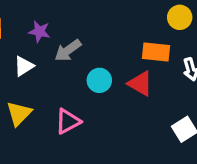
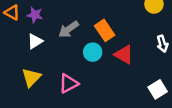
purple star: (39, 32) -> (35, 15), moved
orange rectangle: (156, 52) -> (105, 30), moved, turned 50

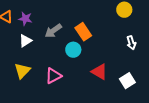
red triangle: (124, 55) -> (99, 72), moved

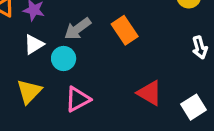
cyan circle: (73, 50) -> (64, 59), moved

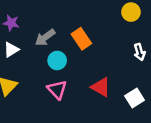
cyan circle: (64, 59) -> (57, 60), moved
pink triangle: (78, 99) -> (57, 90), moved, turned -45

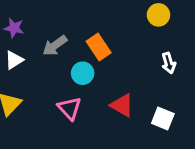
cyan circle: (57, 60) -> (83, 73), moved
white square: (135, 98) -> (163, 118), turned -36

